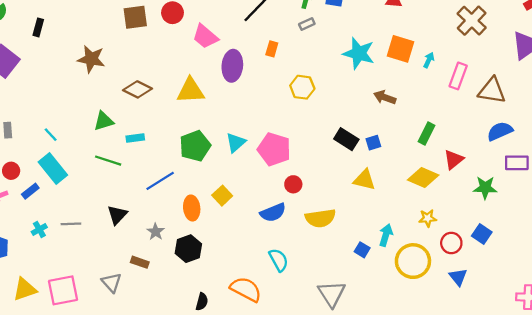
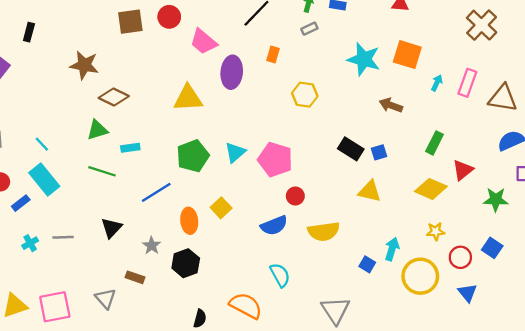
cyan arrow: (429, 60) -> (437, 83), moved
brown diamond: (138, 89) -> (114, 97), moved

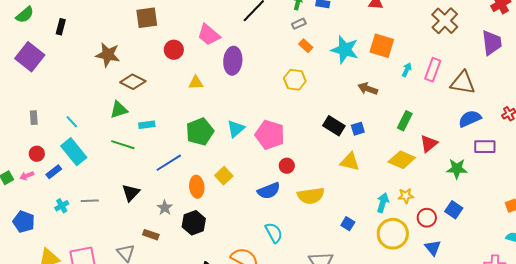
red circle: (169, 17) -> (174, 50), moved
orange rectangle: (273, 55) -> (306, 46), moved, turned -64
yellow triangle: (188, 98) -> (196, 83), size x0.6
cyan arrow: (392, 249) -> (383, 203), moved

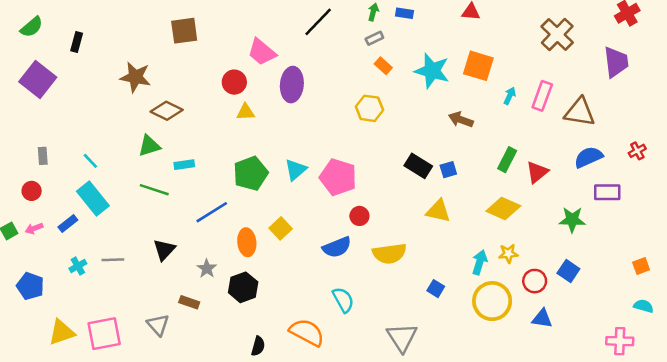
red circle: (174, 50) -> (234, 82), moved
red triangle: (429, 144) -> (537, 172), moved
red circle: (37, 154) -> (32, 191), moved
blue triangle: (433, 248) -> (542, 319), turned -42

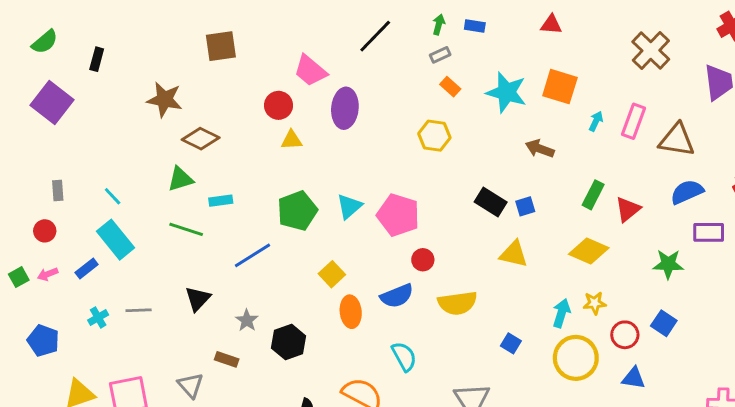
orange ellipse: (247, 242) -> (351, 312), moved

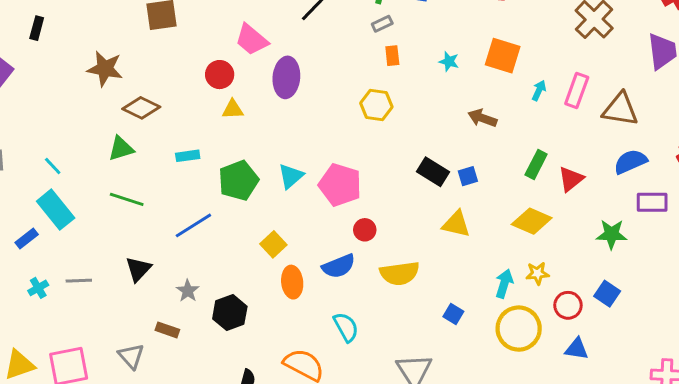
orange rectangle: (450, 87) -> (392, 56), turned 42
cyan star: (507, 92) -> (449, 61), size x0.5
cyan rectangle: (221, 201) -> (188, 156), moved

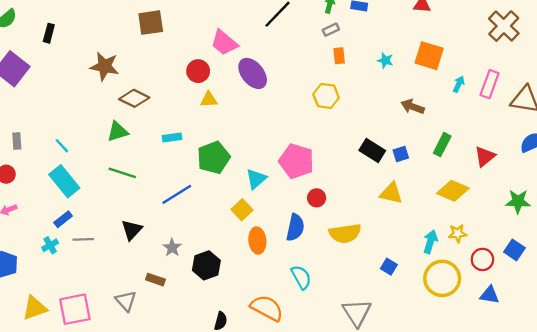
purple ellipse: (286, 77) -> (253, 73), turned -44
green rectangle: (536, 165) -> (442, 145), moved
cyan triangle: (291, 176) -> (256, 179), moved
blue rectangle: (27, 239) -> (63, 219), moved
blue semicircle: (339, 266) -> (295, 227), turned -56

